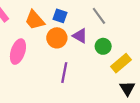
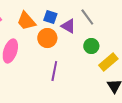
purple triangle: (80, 36) -> (68, 26), moved

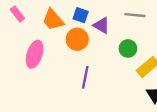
gray line: (87, 17) -> (135, 15), moved, turned -48

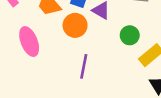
pink ellipse: (35, 54) -> (29, 42), turned -40

